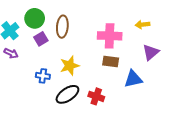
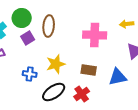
brown rectangle: (111, 62) -> (89, 70), moved
red cross: (96, 96) -> (82, 94), turned 35

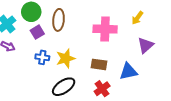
yellow arrow: (127, 24) -> (137, 18), turned -48
blue cross: (30, 74) -> (42, 57), moved
red cross: (82, 94) -> (102, 89), moved

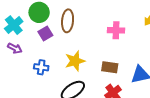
pink cross: (105, 29) -> (116, 30), size x0.7
blue cross: (42, 57) -> (41, 67), moved

